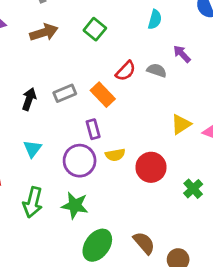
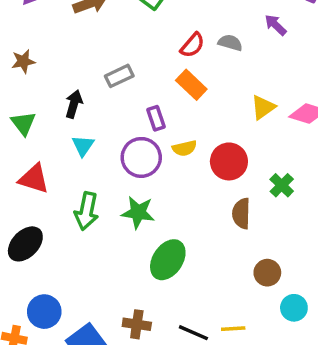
purple arrow: (182, 54) -> (276, 25), moved
orange rectangle: (103, 95) -> (191, 85), moved
black arrow: (29, 99) -> (74, 104), moved
brown semicircle: (144, 243) -> (241, 213), moved, turned -135

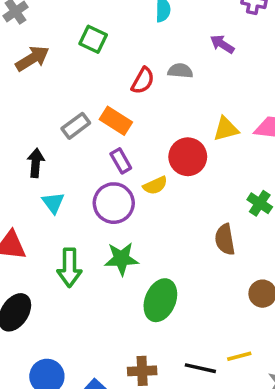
orange rectangle: (191, 85) -> (116, 121), moved
yellow triangle: (263, 107) -> (226, 129), turned 32
red circle: (229, 161) -> (188, 157), moved

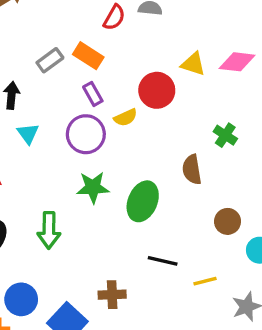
yellow triangle: (226, 129) -> (193, 64), turned 32
green arrow: (69, 268) -> (49, 230), moved
green ellipse: (160, 300) -> (143, 201), moved
black line: (200, 368) -> (163, 261), moved

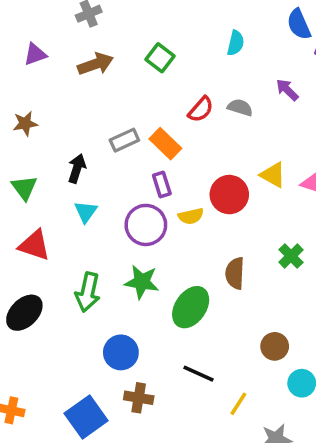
brown semicircle: (192, 169) -> (235, 273), moved
green arrow: (49, 230) -> (88, 292), moved
yellow line: (205, 281) -> (238, 404), turned -55
blue circle: (21, 299) -> (121, 352), moved

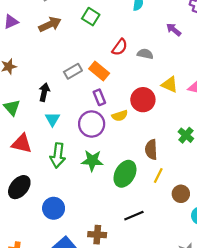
gray semicircle: (240, 107) -> (145, 54), moved
green arrow: (88, 292) -> (58, 155), moved
blue circle: (121, 352) -> (54, 208), moved
black line: (199, 374) -> (134, 216), turned -42
yellow line: (238, 404) -> (158, 176), moved

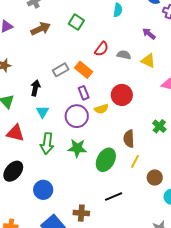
yellow triangle: (170, 85) -> (148, 61), moved

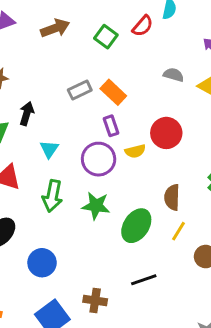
green square: (76, 22) -> (106, 37), moved
red semicircle: (102, 49) -> (143, 26), moved
black arrow: (35, 88) -> (27, 114), moved

